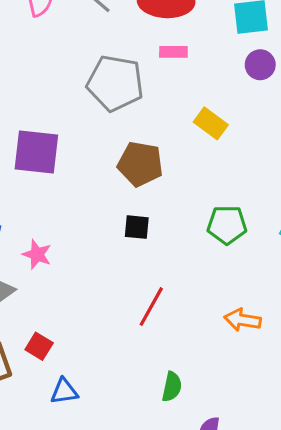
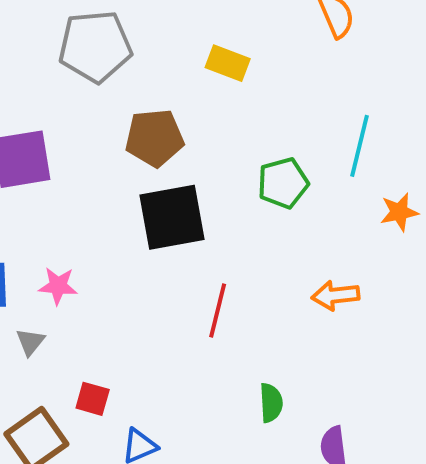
black square: (137, 227) -> (172, 217), size x2.0

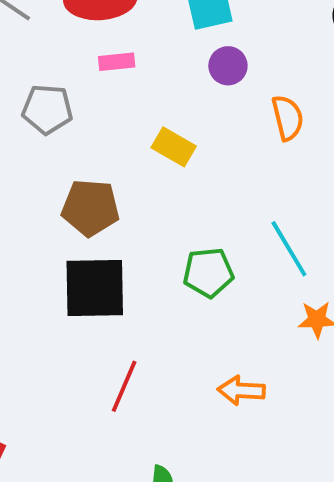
gray pentagon: (95, 46) -> (47, 109), size x0.7
cyan line: (360, 146) -> (289, 249), turned -54

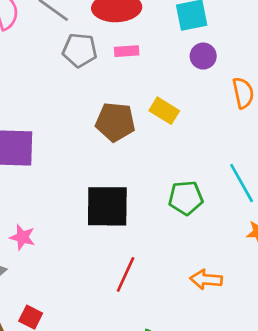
gray pentagon: (47, 109) -> (80, 50), moved
brown pentagon: (90, 208) -> (115, 122), moved

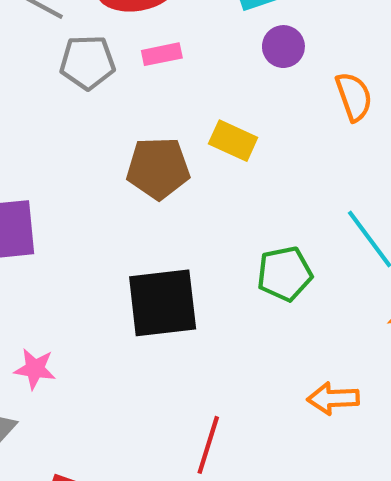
red line: (126, 274) -> (208, 445), moved

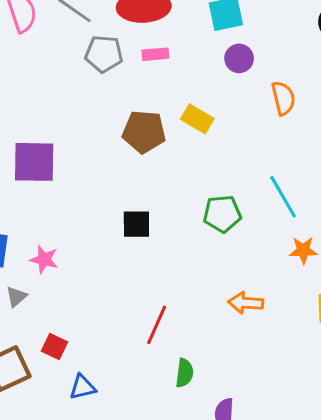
black square: (163, 303) -> (136, 224), size x0.6

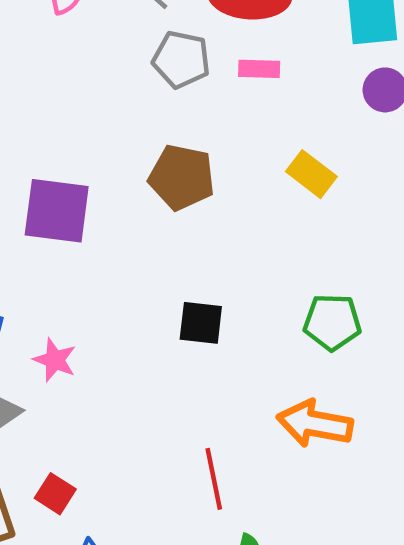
brown pentagon: (144, 132) -> (182, 177), moved
orange arrow: (246, 303) -> (315, 424), moved, size x1.4
red line: (157, 325) -> (214, 479), turned -42

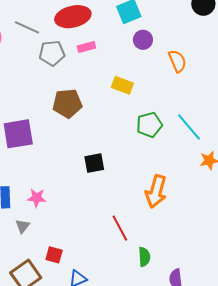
green pentagon: (332, 322) -> (149, 125), moved
orange arrow: (315, 424) -> (156, 191), turned -68

